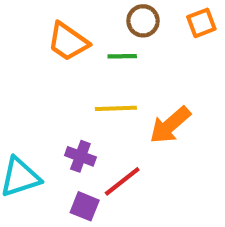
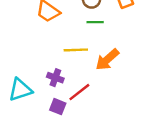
green line: (122, 56) -> (95, 22), moved

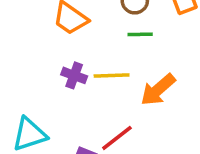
purple cross: (55, 78) -> (74, 75), moved

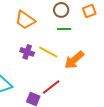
yellow line: (112, 75) -> (48, 52), turned 30

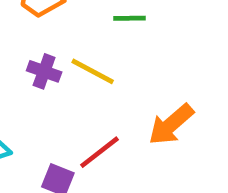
orange arrow: (74, 60) -> (171, 124), moved

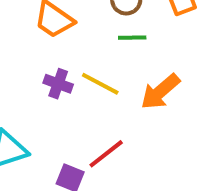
orange arrow: (171, 124) -> (160, 92), moved

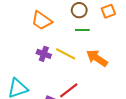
orange arrow: (160, 92) -> (97, 58), turned 75

